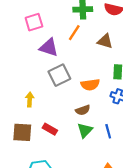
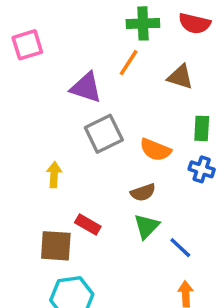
pink square: (34, 22) -> (27, 45), moved
orange semicircle: (90, 85) -> (155, 150), turned 30
blue line: (108, 131) -> (180, 248), moved, turned -32
brown square: (22, 132) -> (56, 246), moved

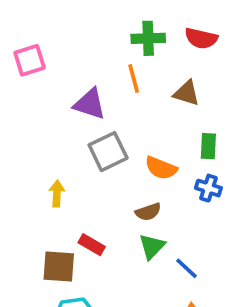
orange line: (129, 63) -> (134, 79), turned -48

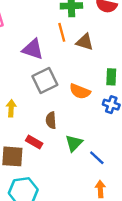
brown triangle: (187, 93) -> (85, 42), moved
brown semicircle: (148, 212) -> (51, 120), moved, turned 105

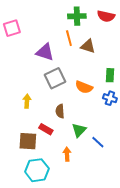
orange arrow: (100, 189) -> (67, 154), moved

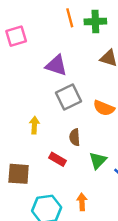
orange line: (69, 38) -> (70, 18), moved
brown square: (28, 141) -> (19, 174), moved
orange arrow: (67, 154) -> (82, 202), moved

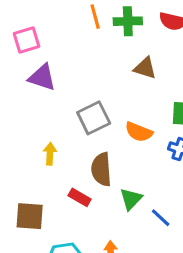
purple triangle: (56, 65) -> (42, 77), moved
brown semicircle: (75, 137) -> (101, 169), size x1.5

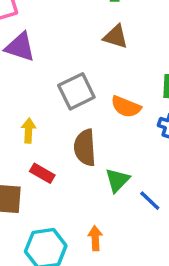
brown triangle: (145, 68) -> (116, 37), moved
red rectangle: (80, 197) -> (42, 173), moved

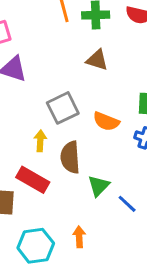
yellow arrow: (29, 131) -> (40, 141), moved
red rectangle: (42, 173) -> (33, 180), size x1.5

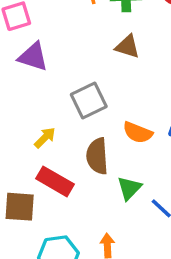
orange semicircle: (106, 121) -> (138, 133), moved
yellow arrow: (40, 141) -> (45, 138), moved, turned 42

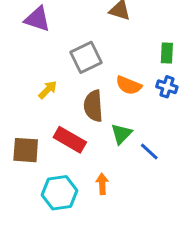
red rectangle: (55, 181) -> (70, 140), moved

